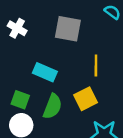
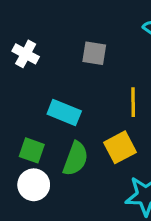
gray square: (68, 29) -> (94, 53), size x0.7

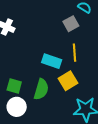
gray square: (94, 53) -> (71, 24), moved, turned -35
cyan rectangle: (64, 113) -> (52, 61), moved

